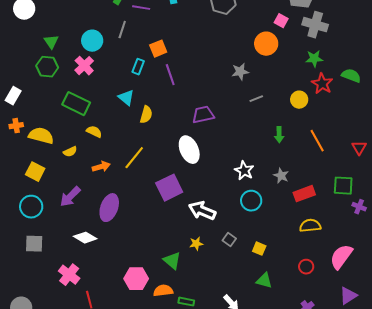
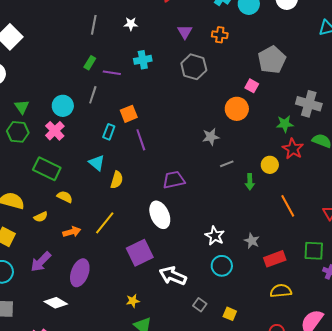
gray cross: (315, 25) -> (309, 104), moved
green arrow: (279, 135) -> (250, 182), moved
yellow star: (196, 244) -> (133, 301), moved

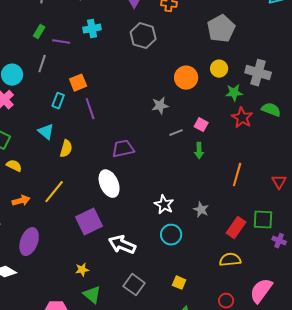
pink square: (252, 86) -> (201, 125), moved
yellow circle: (270, 165) -> (219, 69), moved
orange line: (288, 206) -> (237, 175), turned 45
red rectangle: (275, 259) -> (236, 228), moved, turned -35
gray square: (200, 305) -> (134, 285), moved, size x1.5

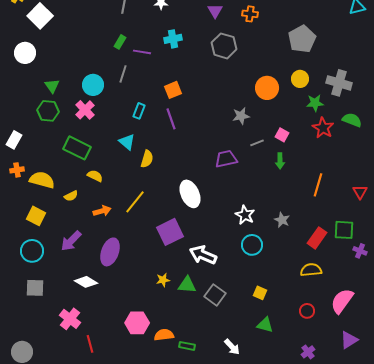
orange square: (78, 83) -> (173, 90), moved
purple trapezoid: (123, 149) -> (226, 159), moved
green triangle: (92, 295) -> (187, 285), moved, turned -36

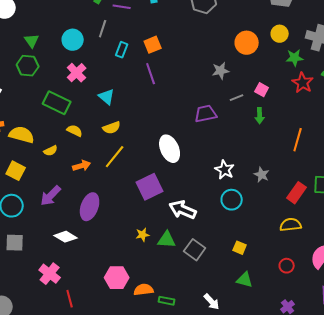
pink cross: (85, 110) -> (77, 73), moved
cyan rectangle: (139, 111) -> (122, 50), moved
yellow semicircle: (147, 159) -> (112, 128), moved, turned 54

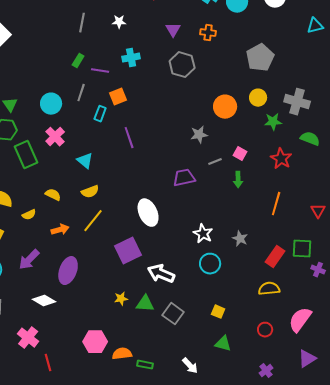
orange square: (153, 45) -> (118, 97), moved
red star: (303, 83) -> (281, 159), moved
green rectangle: (57, 103) -> (26, 155), moved, turned 40

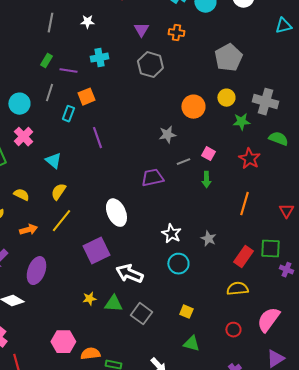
yellow semicircle: (90, 192) -> (58, 192), turned 144

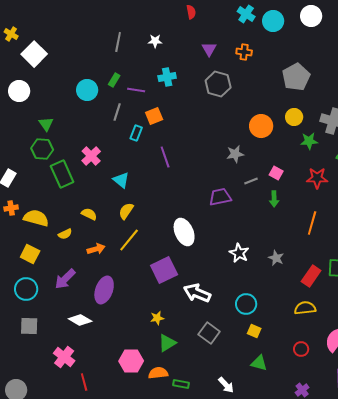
cyan circle: (19, 104) -> (87, 90), moved
red star: (249, 159) -> (317, 178), turned -30
cyan circle: (178, 264) -> (246, 304), moved
green triangle: (113, 304) -> (167, 343), moved, turned -36

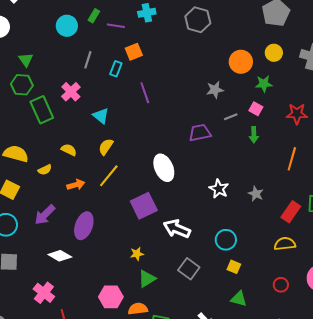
gray line: (117, 112) -> (88, 60), moved
green star: (309, 141) -> (264, 84), moved

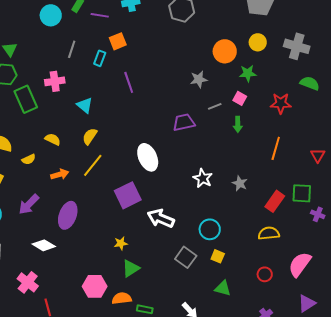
pink cross: (71, 92) -> (55, 81), turned 36
gray square: (189, 269) -> (186, 257), moved

